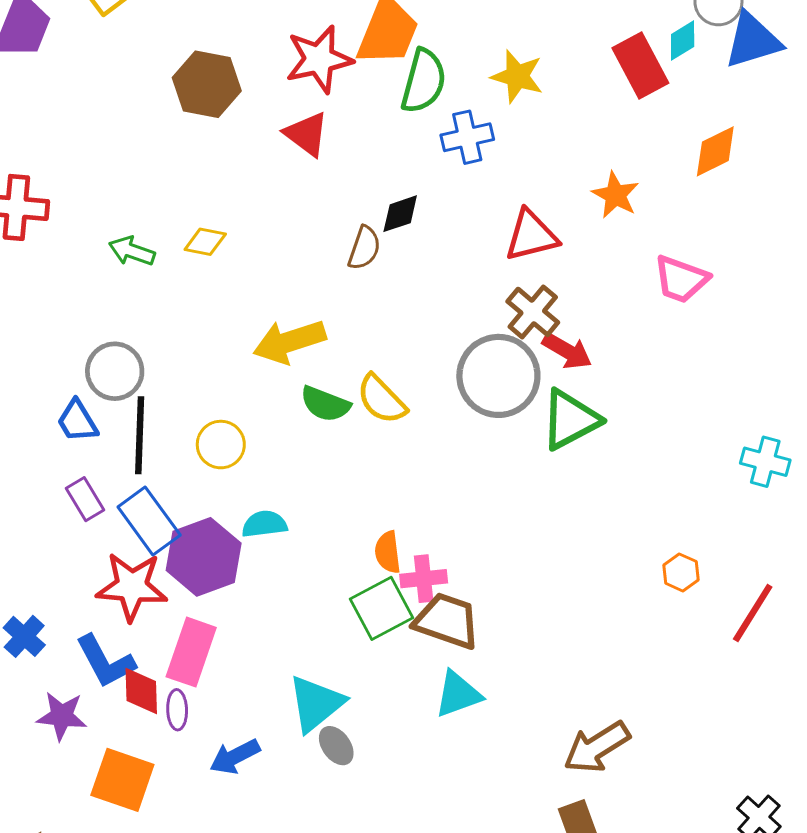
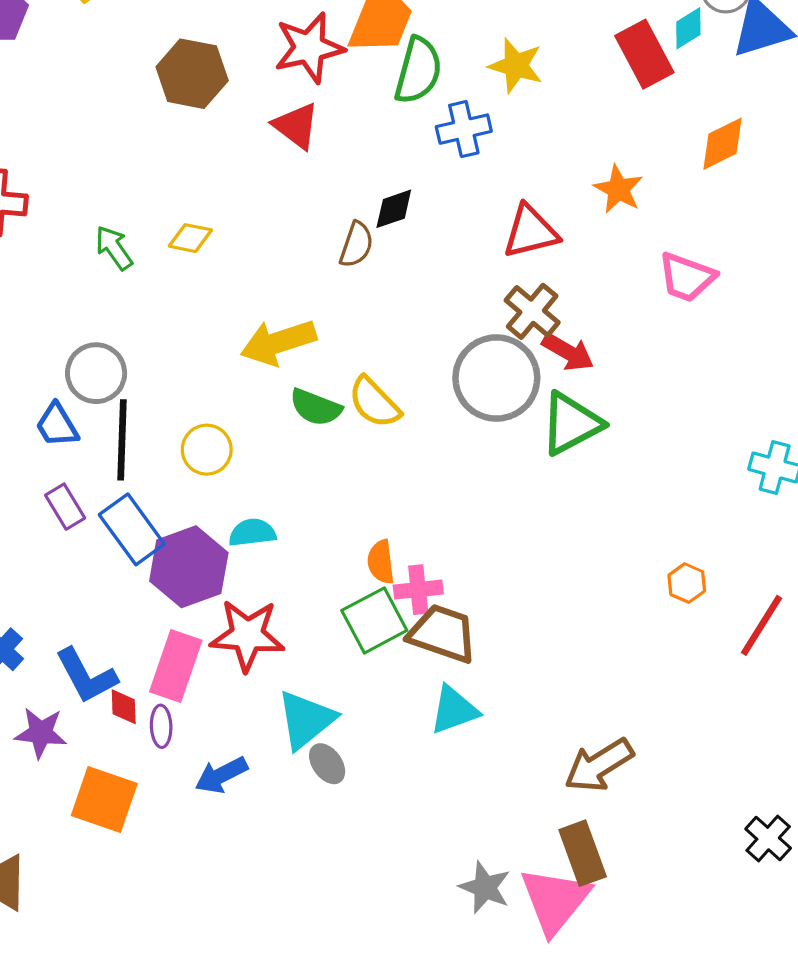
green arrow: (132, 251) -> (114, 248), turned 36
red star: (132, 587) -> (247, 635), moved
red diamond: (141, 691) -> (124, 707), size x0.7

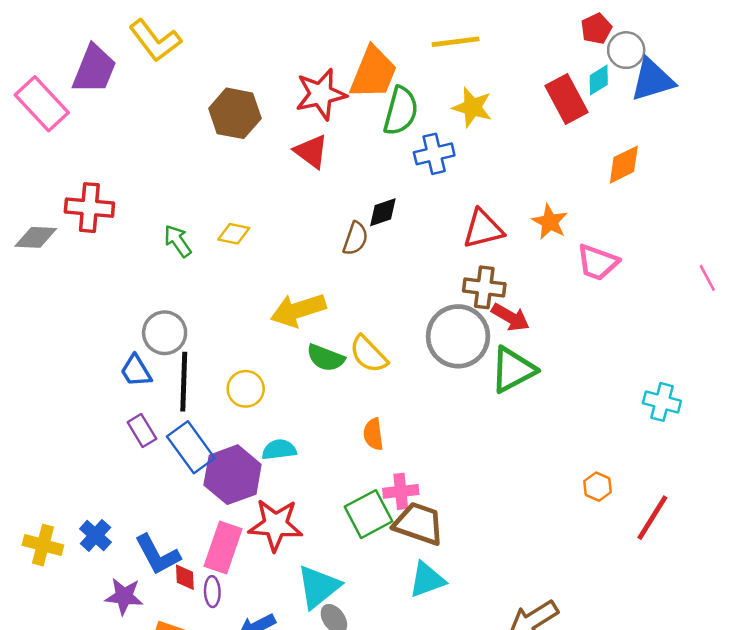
orange star: (618, 189) -> (550, 222), moved
brown cross: (532, 311) -> (484, 287), turned -33
orange semicircle: (381, 562) -> (373, 434), moved

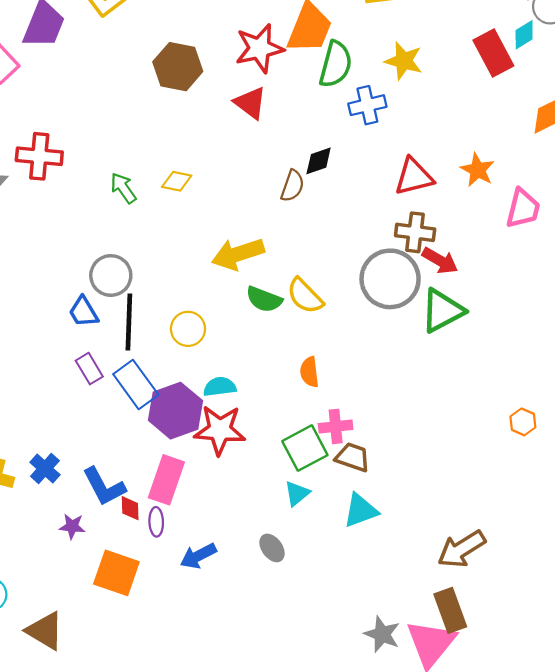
pink trapezoid: (598, 262) -> (523, 208), turned -96
brown trapezoid: (419, 524) -> (353, 457), size x0.7
red star: (276, 525) -> (220, 430), moved
cyan triangle: (318, 587) -> (297, 493), moved, size x0.6
purple star: (124, 596) -> (72, 526), size x0.7

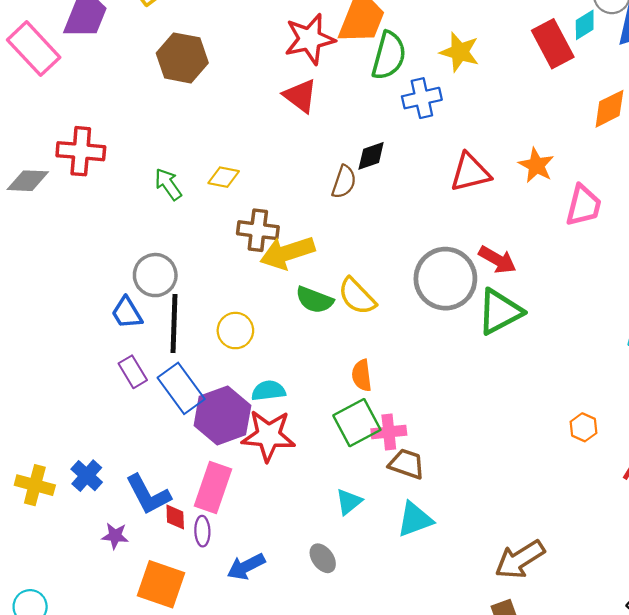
brown hexagon: (178, 67) -> (182, 58), moved
brown cross: (415, 232) -> (258, 230), moved
green square: (305, 448) -> (357, 423), moved

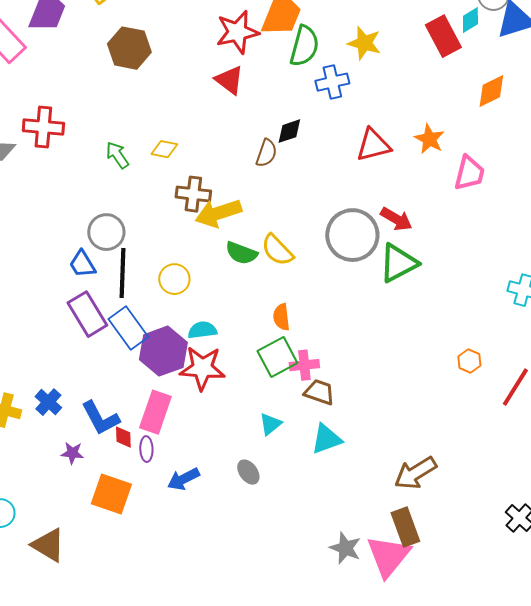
purple rectangle: (133, 372) -> (87, 314), size x1.6

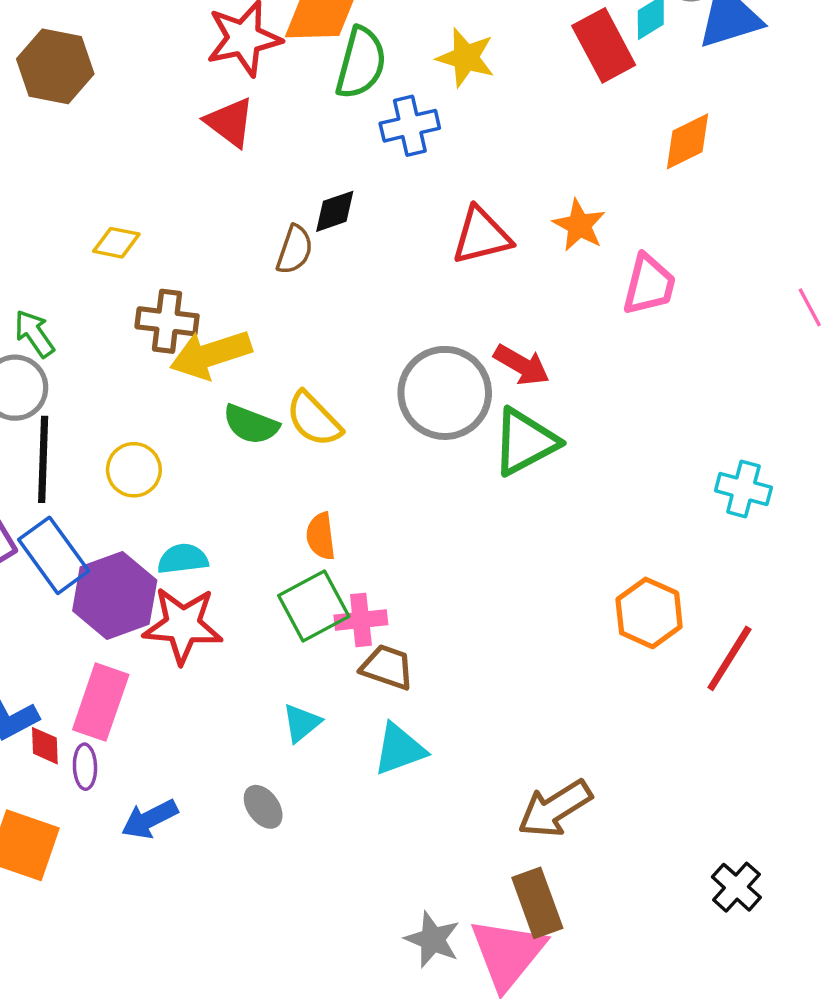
green arrow: (117, 155) -> (34, 334), moved
orange hexagon: (469, 361) -> (649, 613), size x1.6

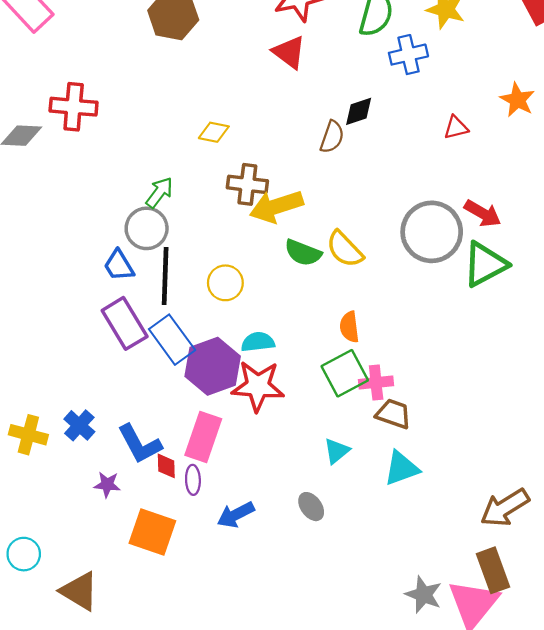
orange star: (579, 225) -> (517, 100), moved
red triangle: (481, 236) -> (456, 128), size x0.6
green arrow: (34, 334) -> (159, 192), turned 72

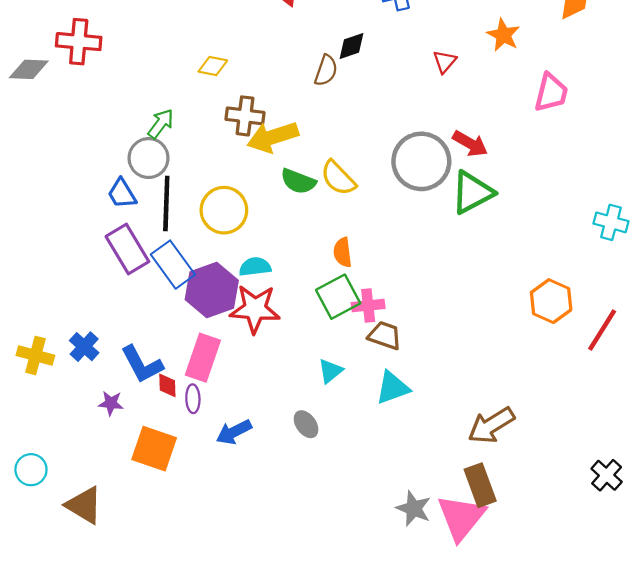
red triangle: (456, 128) -> (445, 62), turned -35
yellow circle: (225, 283) -> (224, 210), size x1.4

